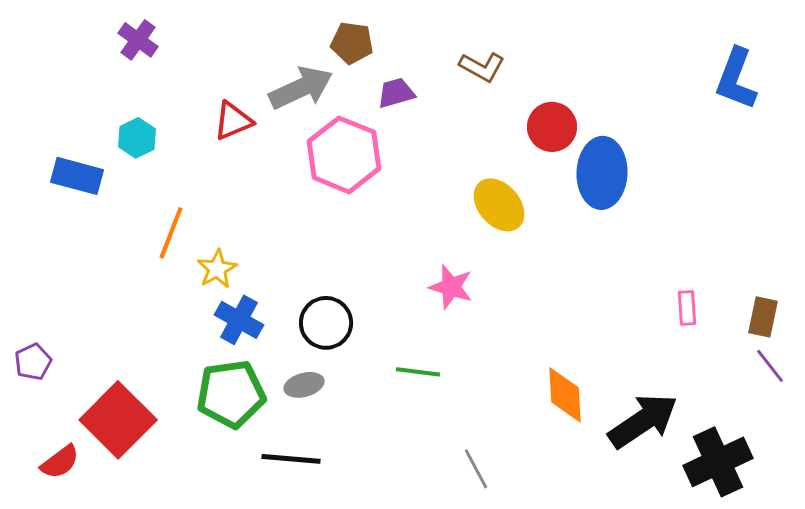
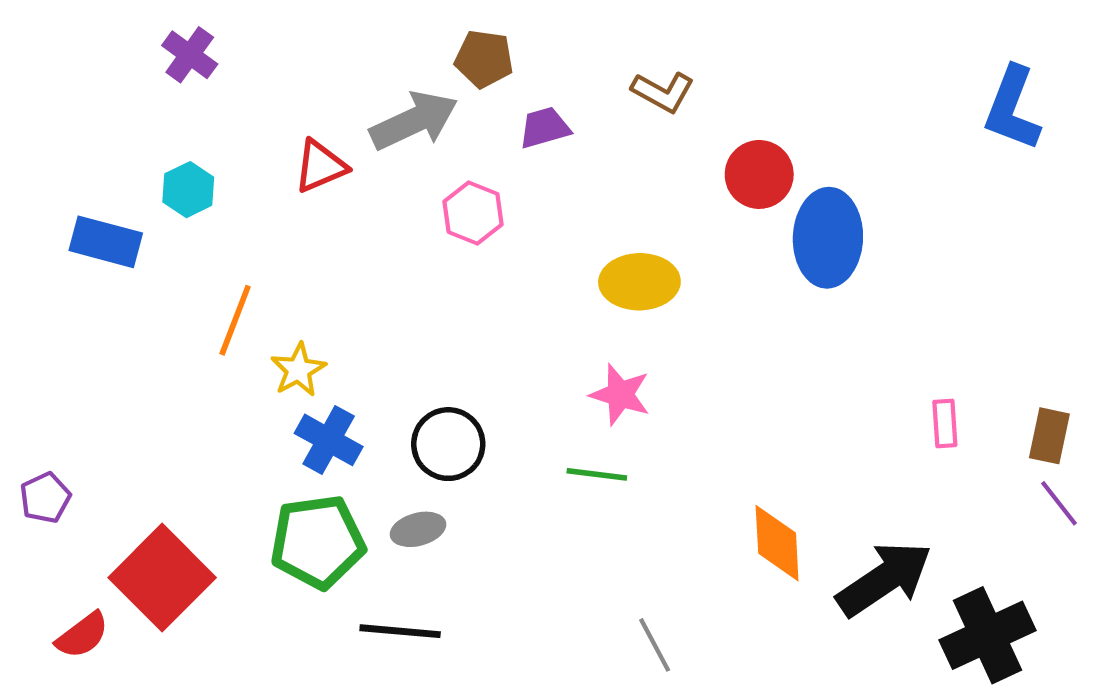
pink hexagon: (344, 155) -> (473, 213), size x0.6
yellow ellipse: (499, 205) -> (639, 282), moved, turned -50
green line: (418, 372) -> (597, 474), moved

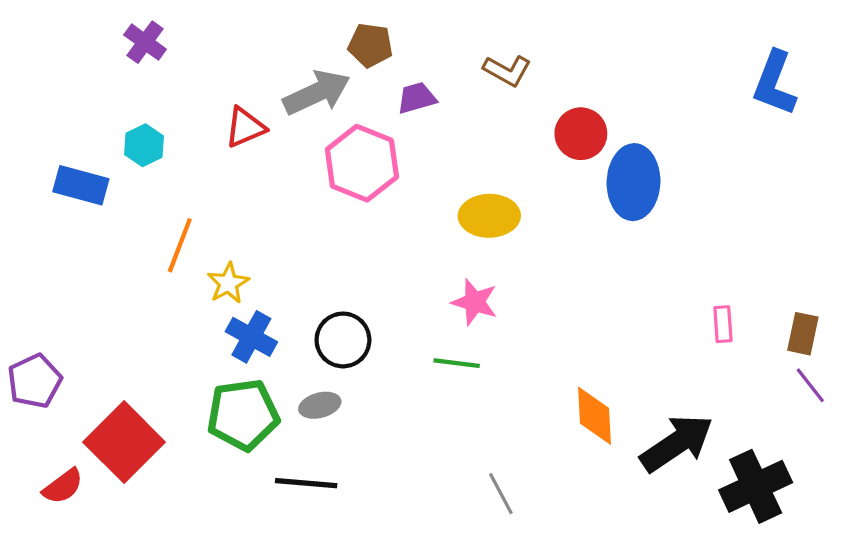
pink hexagon: (473, 213) -> (362, 163), size x1.6
purple pentagon: (45, 498) -> (35, 381), size x1.4

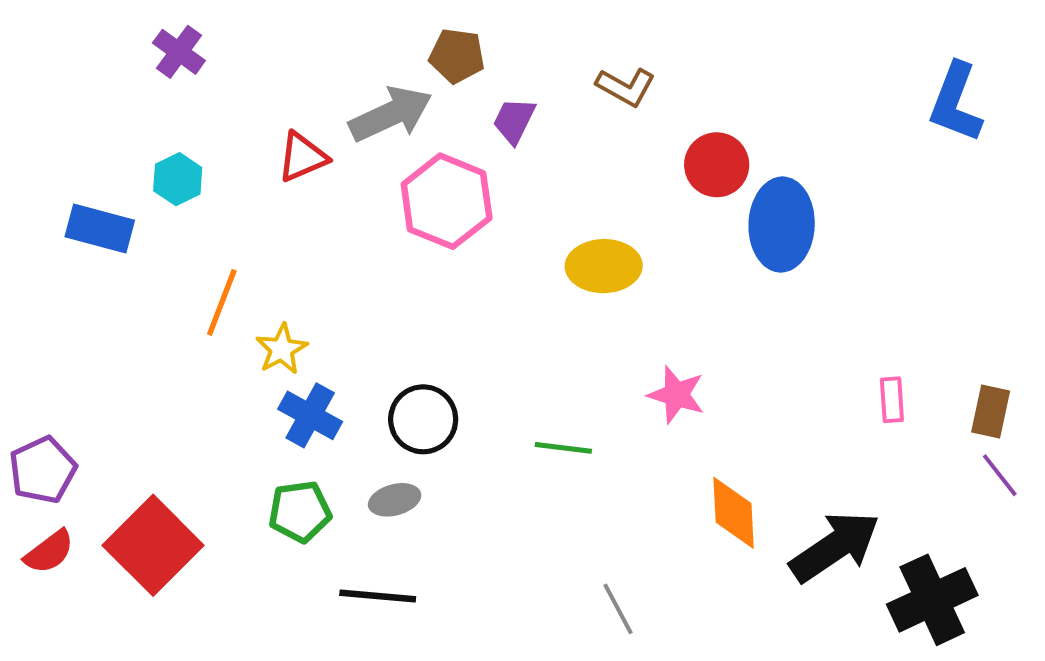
purple trapezoid: (417, 98) -> (514, 121), turned -48
pink star: (475, 302) -> (676, 395), moved
green pentagon: (243, 415) -> (300, 512), size x0.7
red semicircle: (63, 486) -> (49, 552), moved

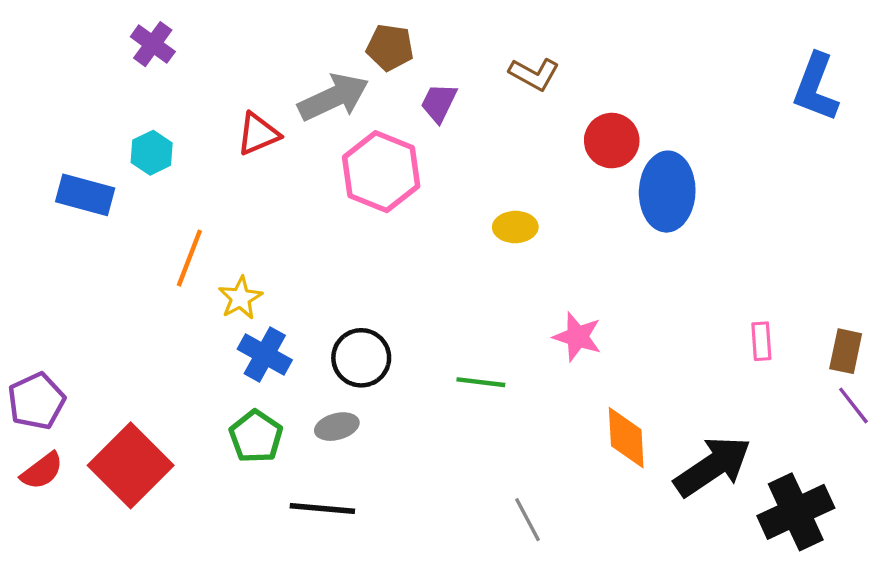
yellow ellipse: (604, 266) -> (515, 227), size x0.7
green pentagon: (300, 512) -> (256, 437), turned -30

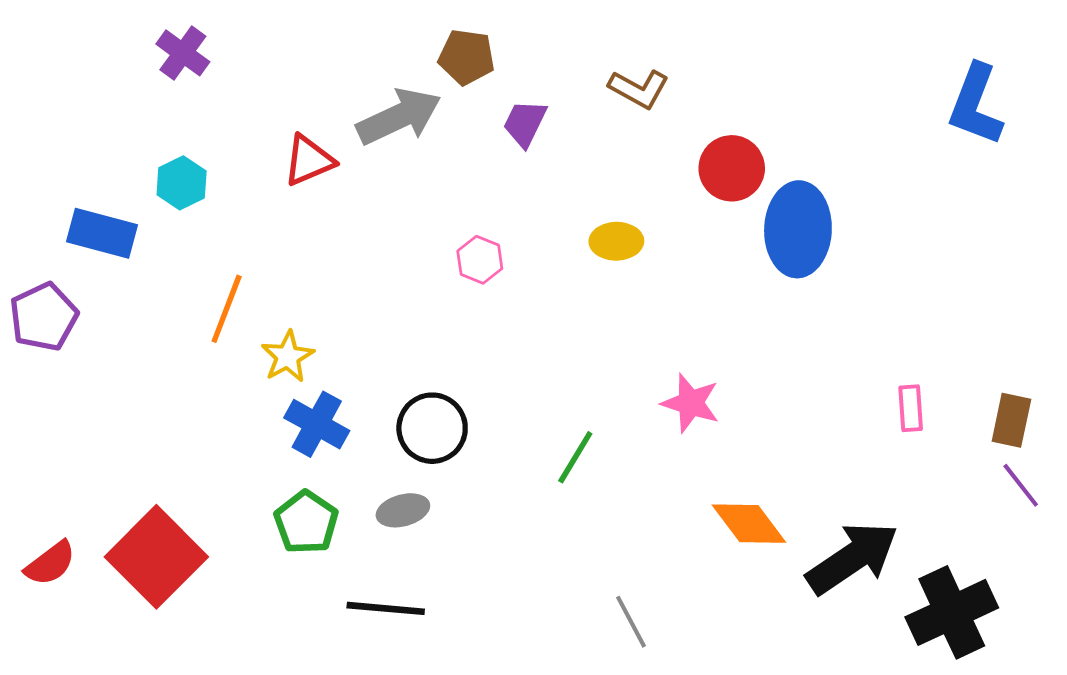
pink hexagon: (381, 172) -> (480, 260), moved, size x0.5
yellow ellipse: (515, 227) -> (616, 241), moved
green line: (481, 382) -> (575, 457), turned -66
purple pentagon: (36, 401) -> (44, 317), moved
orange diamond: (626, 438) -> (749, 524), turned -34

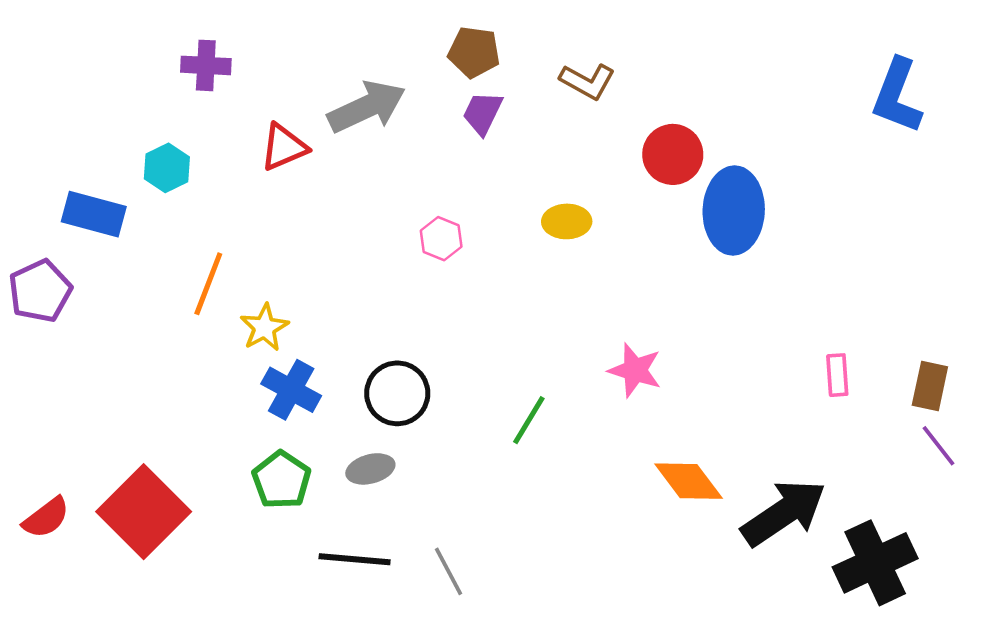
purple cross: (183, 53) -> (206, 65), moved, turned -33
brown pentagon: (467, 57) -> (474, 52), moved
gray line: (631, 622) -> (448, 571), moved

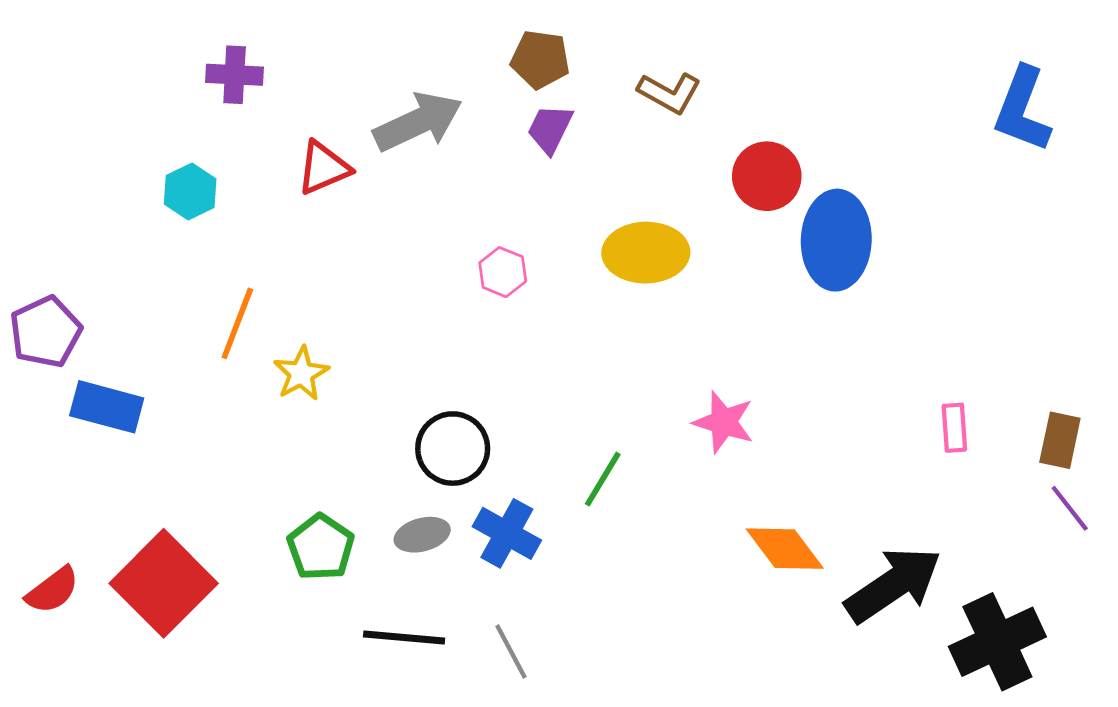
blue rectangle: (94, 214) -> (107, 407), moved
yellow ellipse: (567, 221) -> (646, 253), size x1.5
blue cross: (291, 390) -> (507, 533), moved

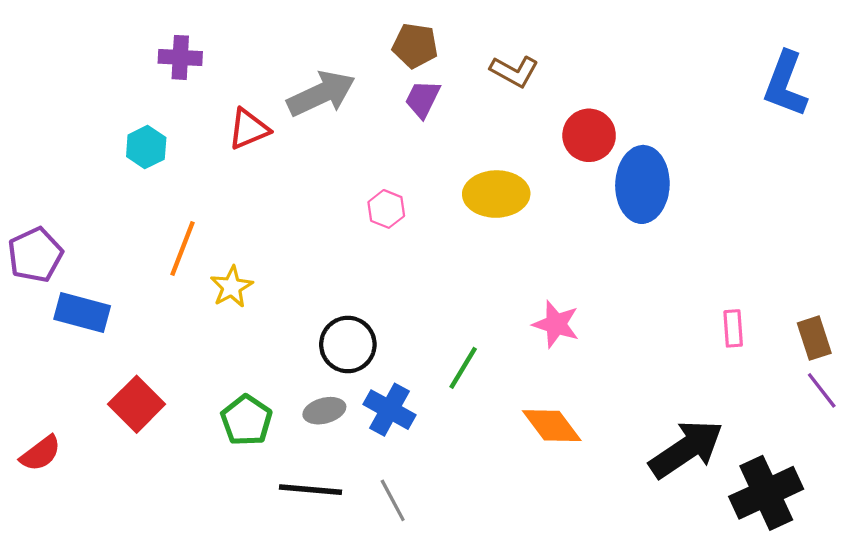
brown rectangle: (1060, 440) -> (814, 338), turned -30
orange diamond: (785, 549) -> (552, 426), moved
red square: (164, 583) -> (137, 404), moved, size x0.7

